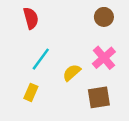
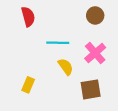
cyan line: (41, 59) -> (58, 43), moved, turned 55
yellow semicircle: (72, 73) -> (66, 67), turned 96

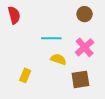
red semicircle: (28, 17) -> (14, 15), moved
yellow semicircle: (66, 67) -> (58, 59), turned -35

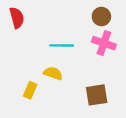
pink cross: (85, 47) -> (104, 43), moved, turned -30
yellow semicircle: (58, 59) -> (53, 73), moved

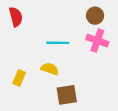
yellow rectangle: (30, 90) -> (19, 78), moved
brown square: (97, 95) -> (67, 95), moved

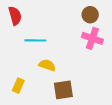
cyan line: (58, 43) -> (35, 40), moved
yellow rectangle: (19, 78) -> (18, 86), moved

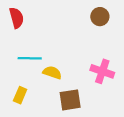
pink cross: (92, 38) -> (102, 71), moved
cyan line: (35, 40) -> (30, 58), moved

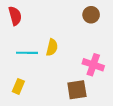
yellow semicircle: (52, 73) -> (52, 47), moved, turned 84
brown square: (70, 100) -> (77, 90), moved

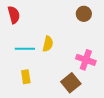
yellow rectangle: (18, 86) -> (26, 77), moved, turned -32
brown square: (77, 90) -> (71, 83), turned -30

